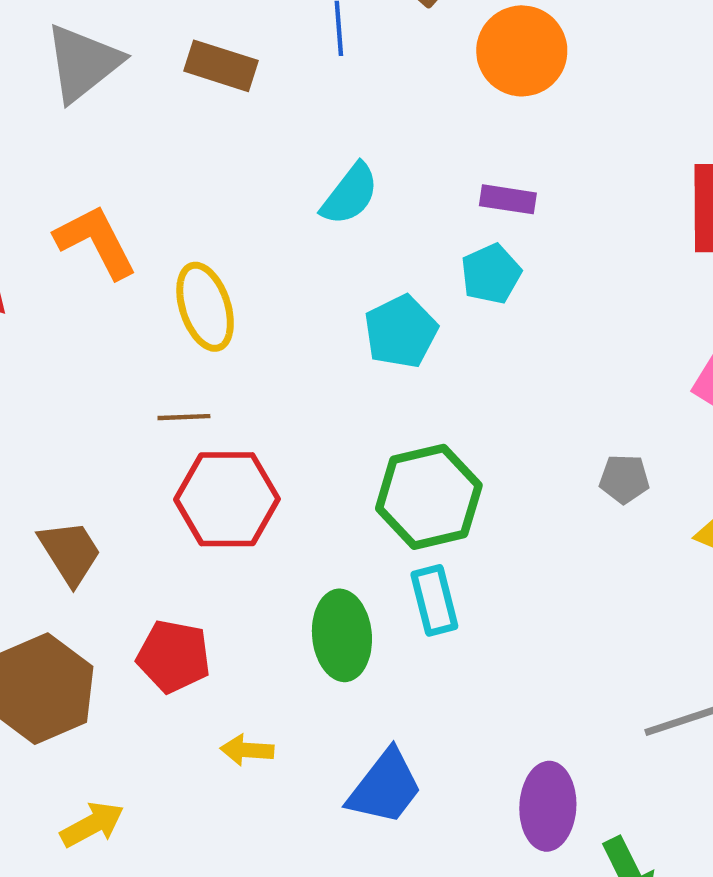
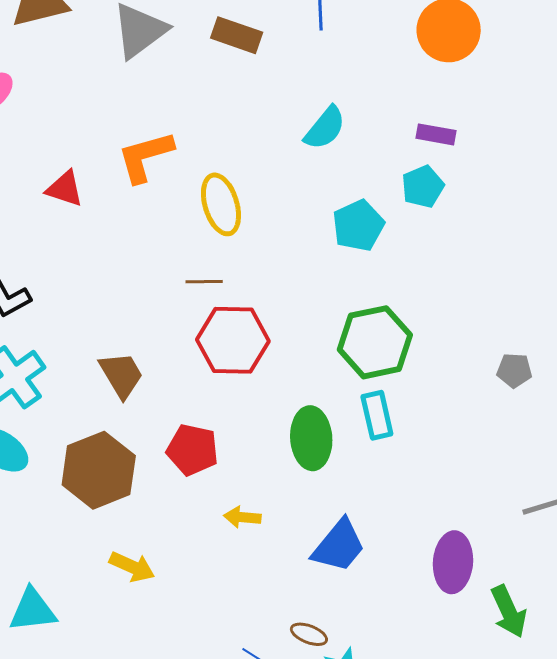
orange L-shape: (96, 241) -> (145, 156), turned -80
gray pentagon: (624, 479) -> (514, 370), moved
yellow arrow: (92, 825) -> (132, 567), turned 51

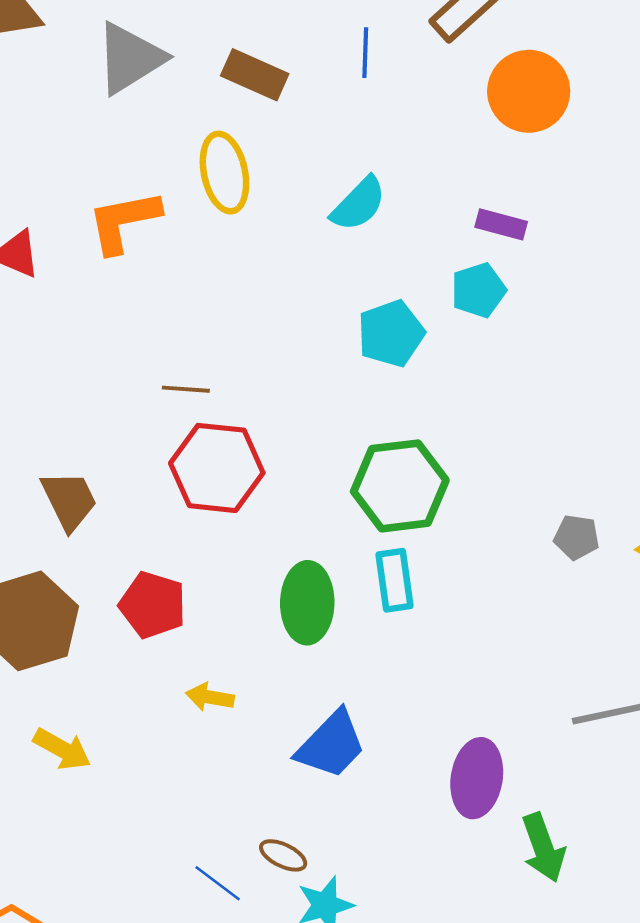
yellow ellipse: (221, 204) -> (224, 173), moved

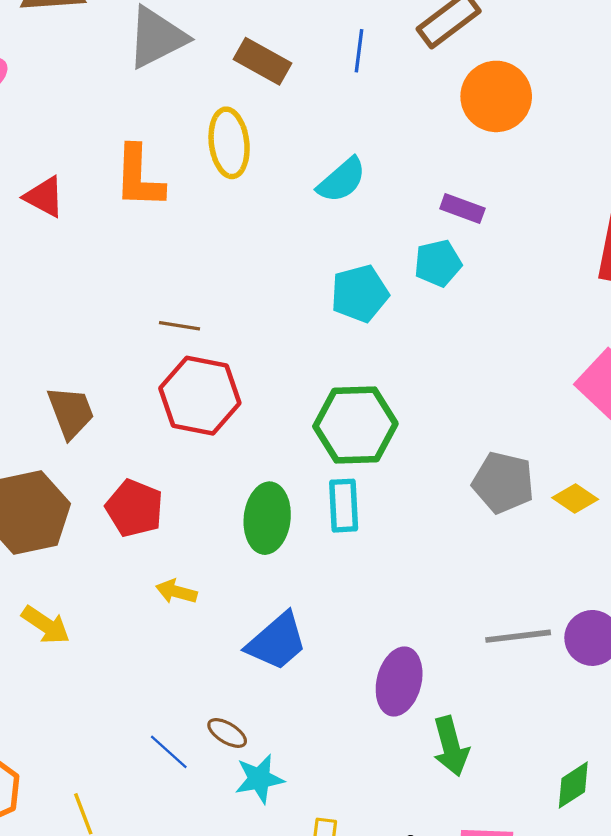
orange L-shape: (124, 221) -> (139, 177), turned -82
gray pentagon: (577, 537) -> (503, 483), size x1.6

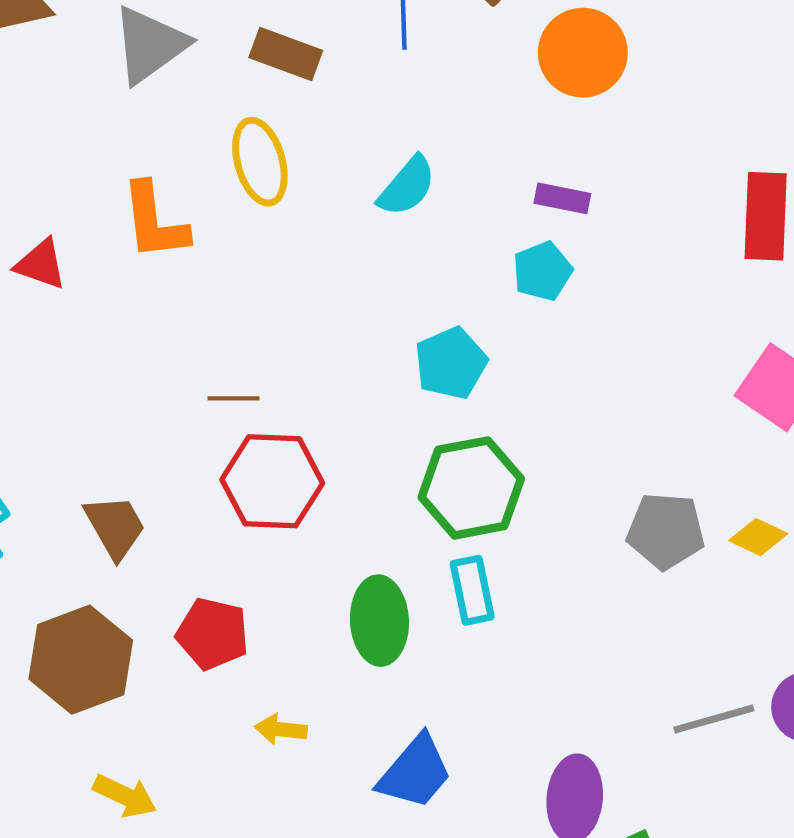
cyan pentagon: (360, 294) -> (451, 363), moved

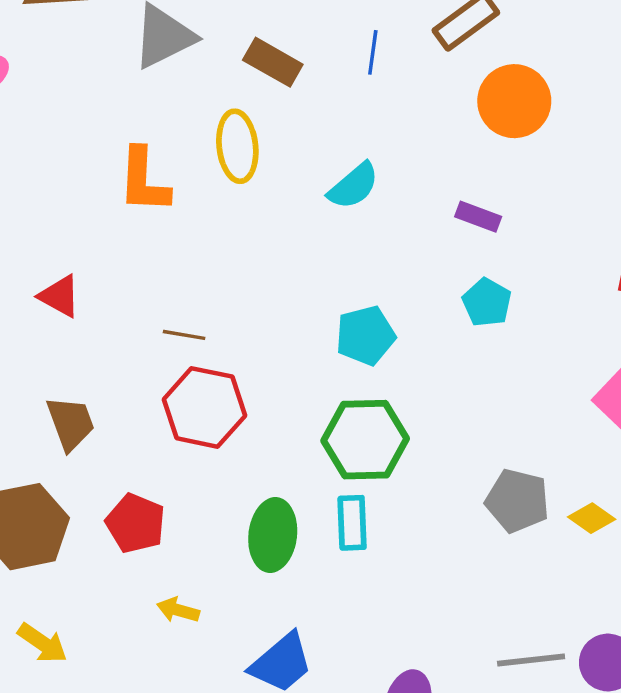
red triangle: (41, 264) -> (60, 296), moved
cyan pentagon: (542, 271) -> (487, 302), moved, turned -30

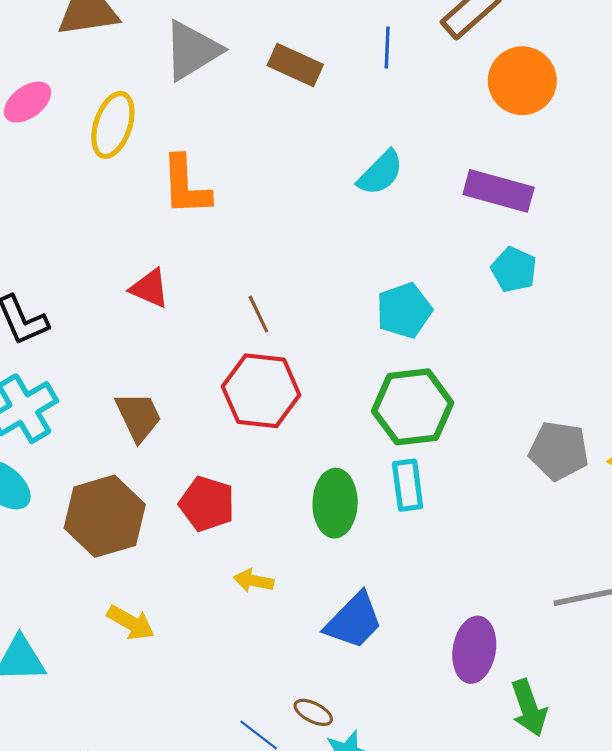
yellow ellipse: (237, 146) -> (113, 125), moved, turned 30
purple rectangle: (478, 217) -> (499, 191), size x1.6
red triangle: (60, 296) -> (150, 288), moved
brown line: (184, 335) -> (258, 314), moved, turned 60

